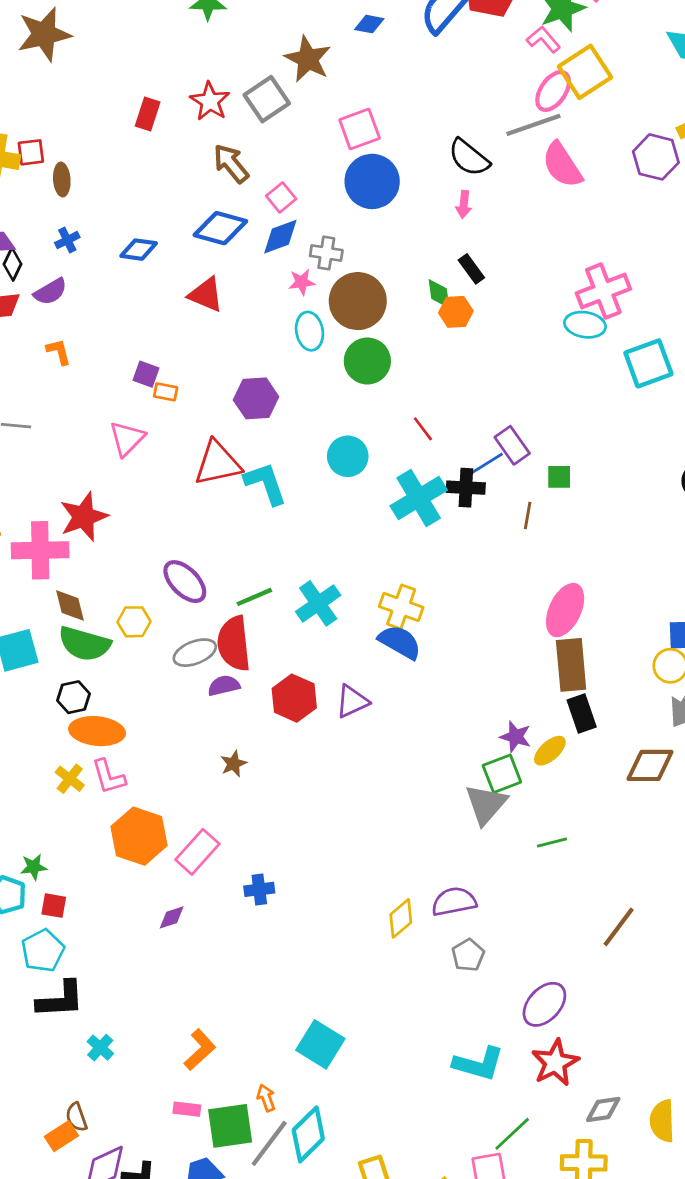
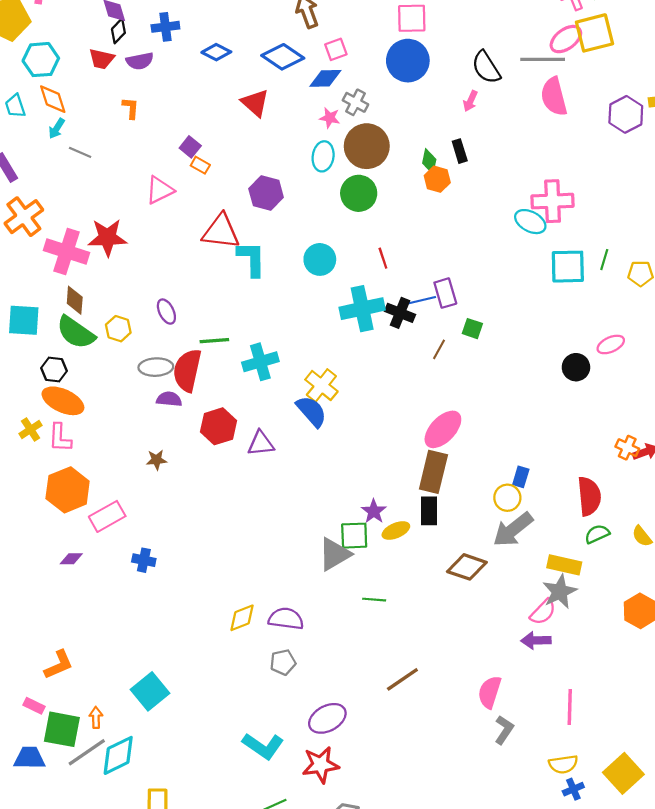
blue cross: (67, 240) -> (165, 27), size x1.4
purple ellipse: (185, 582) -> (166, 312), size x0.7

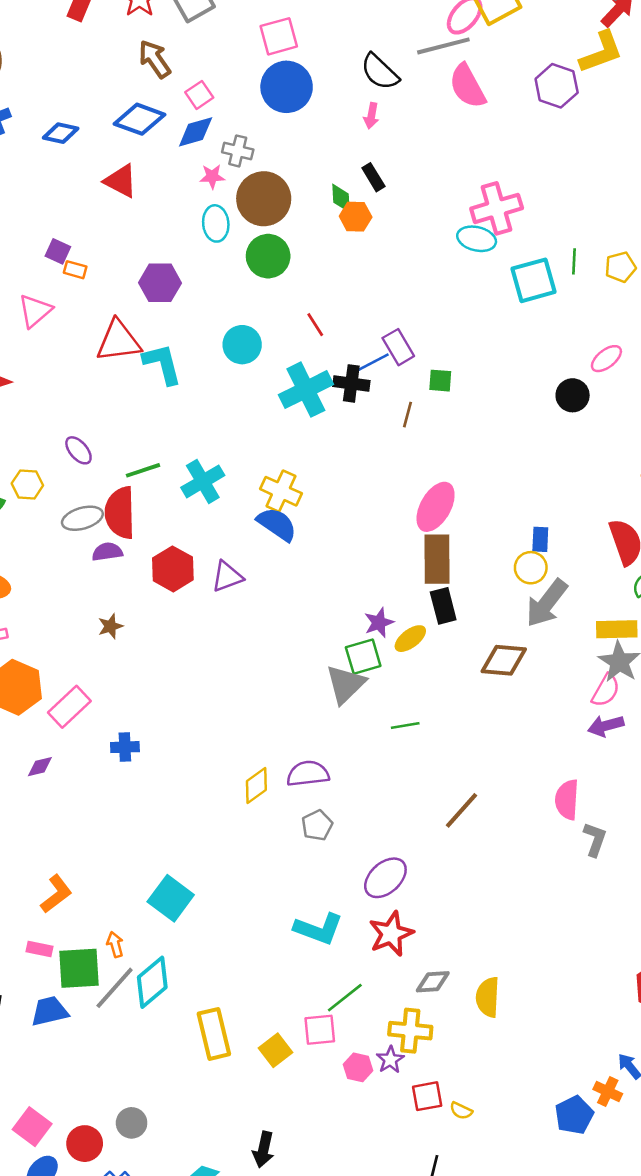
purple star: (374, 511) -> (379, 623), turned 30

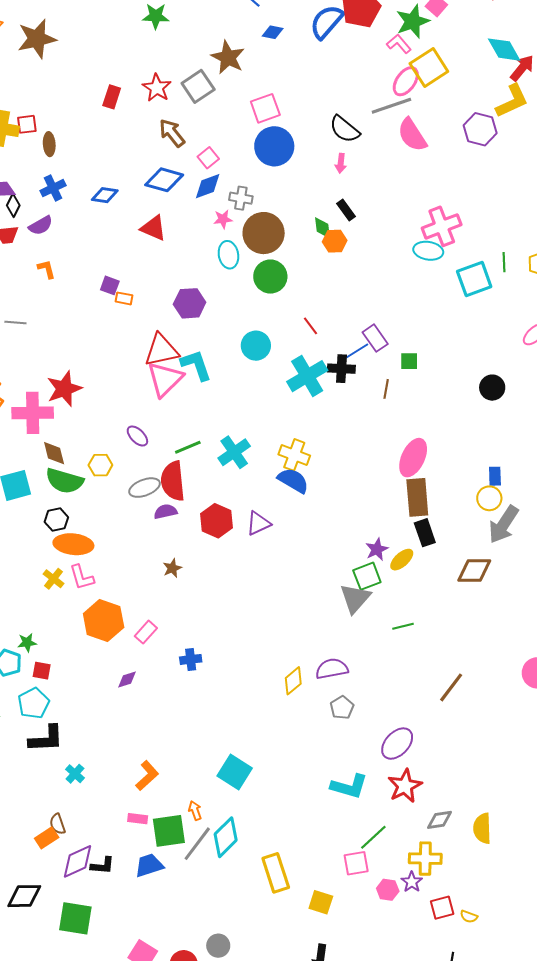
pink triangle: (35, 311) -> (165, 379), moved, size x1.4
black circle: (573, 395) -> (492, 388), moved
pink rectangle: (69, 707) -> (146, 632), size x0.7
yellow square: (275, 1050) -> (321, 902), moved, turned -30

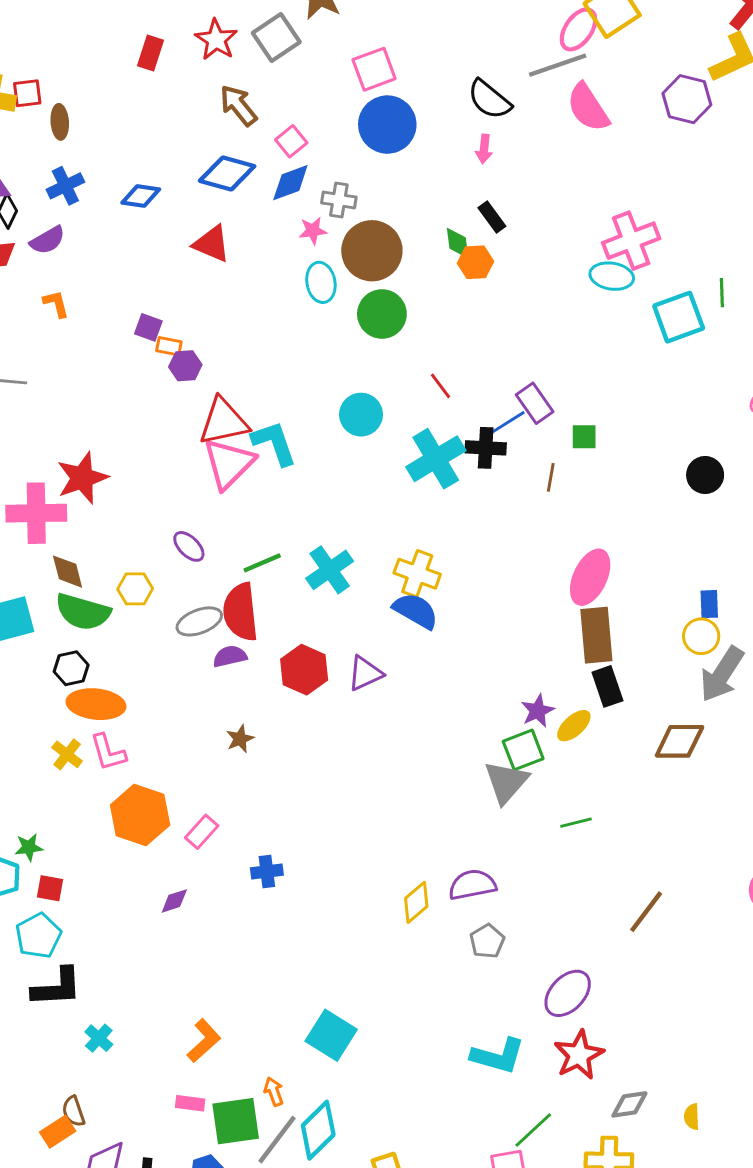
purple hexagon: (190, 303) -> (185, 366), moved, size x0.7
yellow semicircle: (482, 828) -> (692, 1117), size x0.6

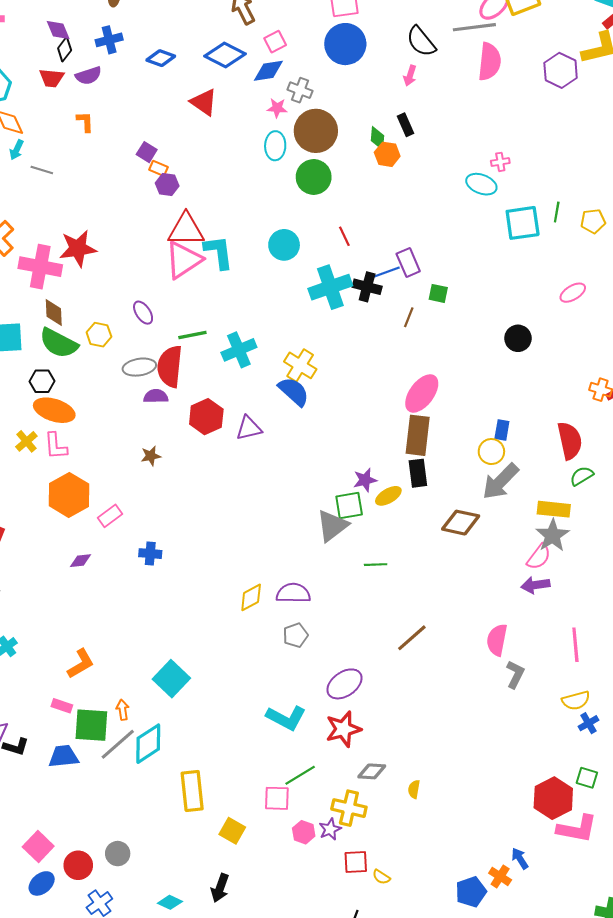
pink semicircle: (588, 107) -> (489, 62), turned -153
pink cross: (631, 241) -> (500, 162), size x0.5

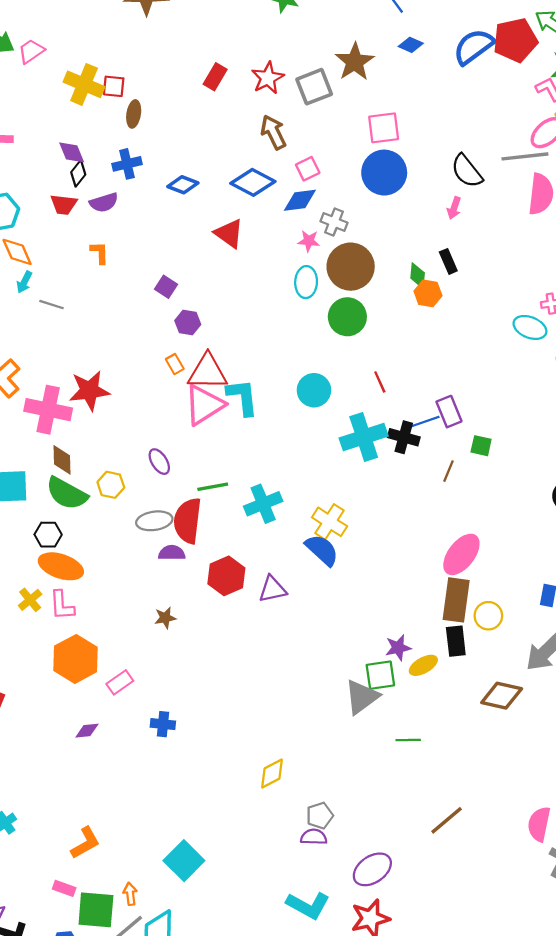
orange rectangle: (159, 168) -> (175, 364), moved, turned 36
yellow circle: (491, 452) -> (488, 616), moved
purple semicircle: (293, 593) -> (314, 837), moved, size x0.7

